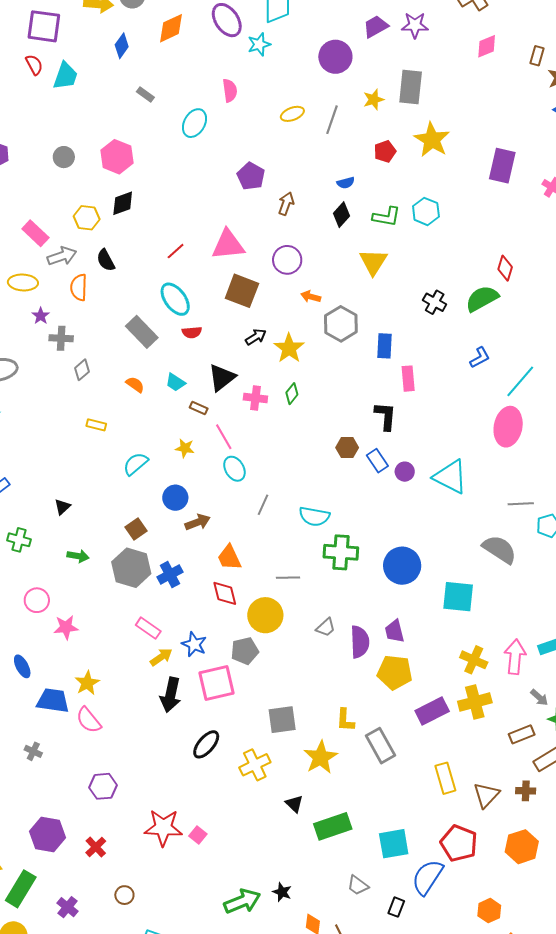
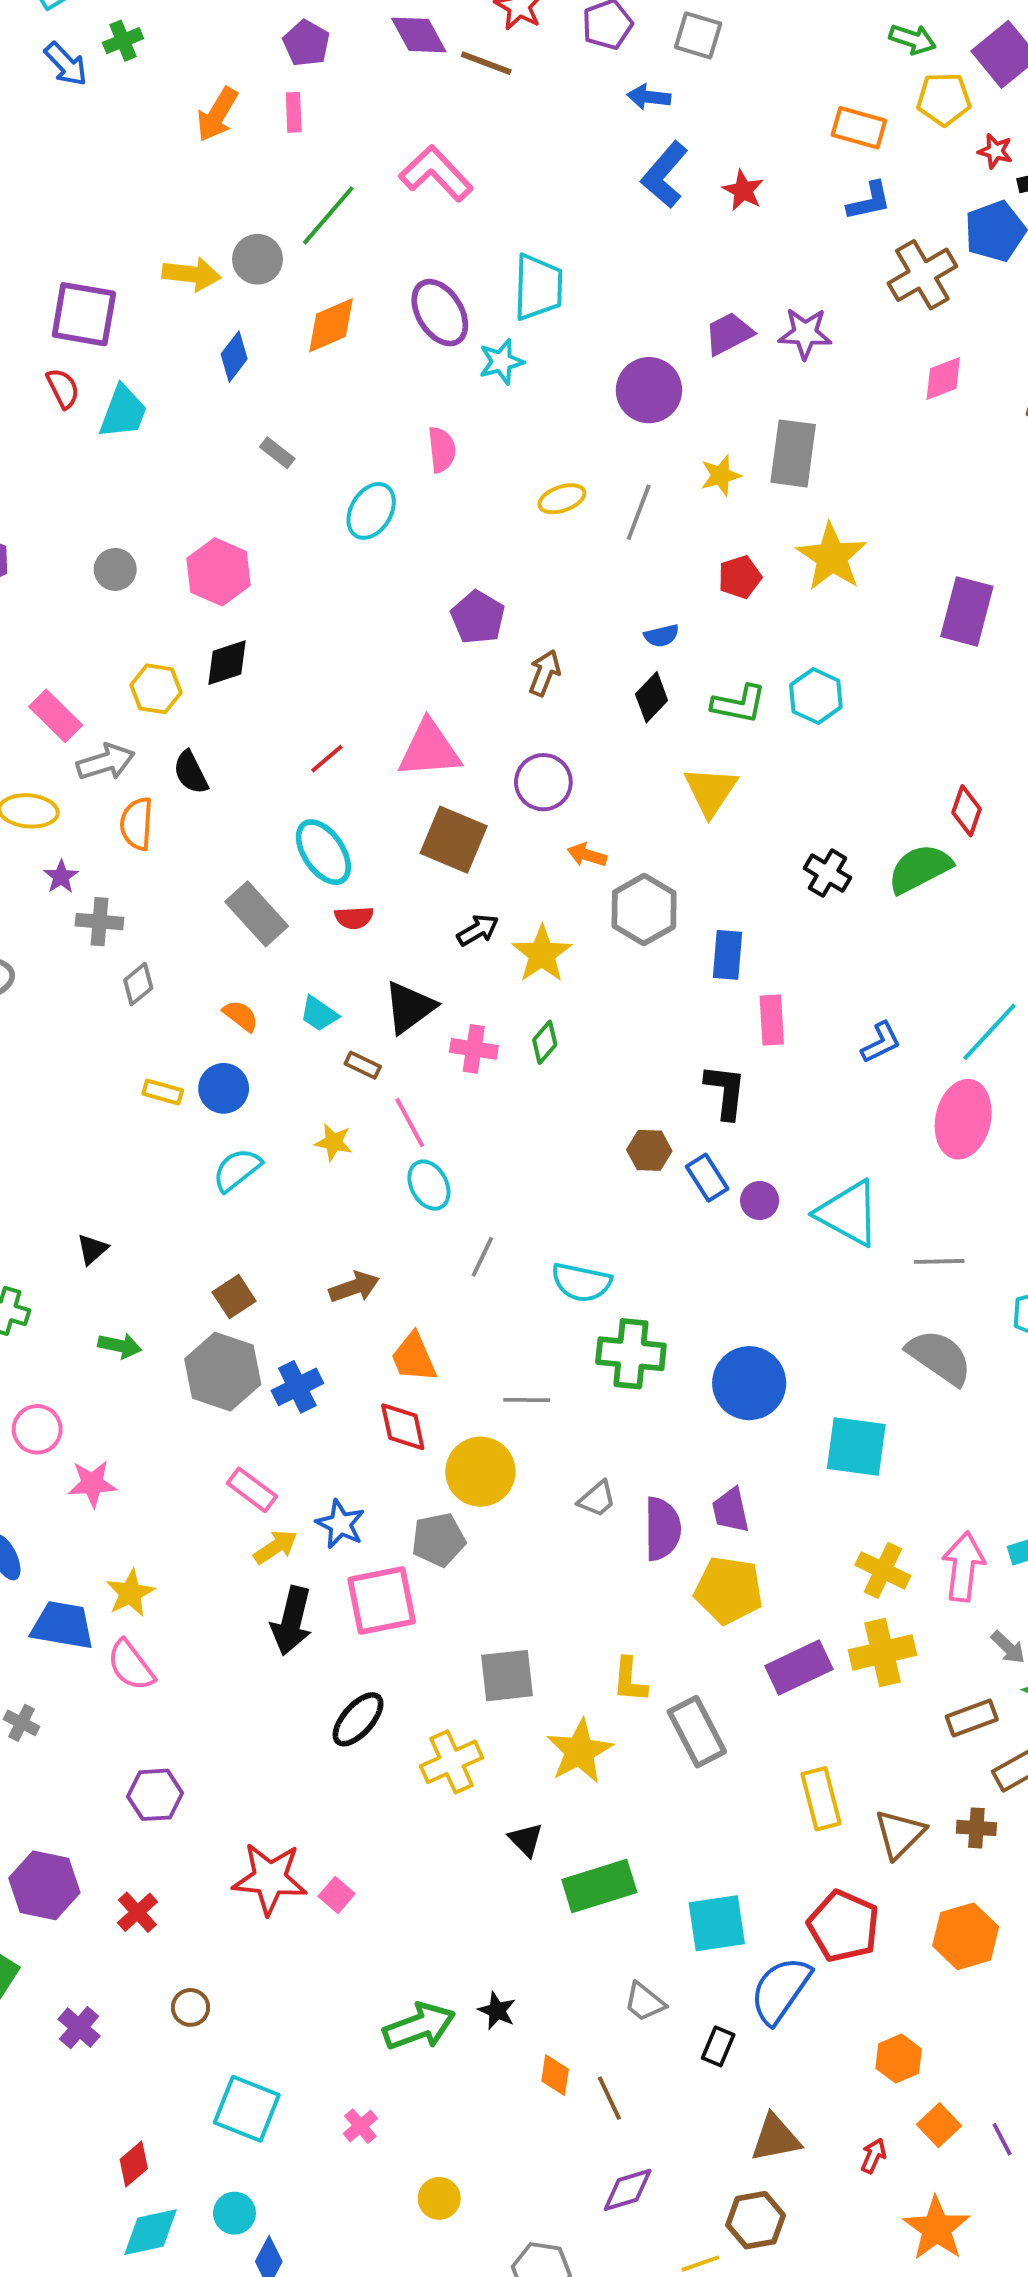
blue L-shape: (480, 358) -> (881, 1043), moved
blue circle: (175, 498) -> (224, 1088), moved
gray line: (521, 504) -> (939, 1261), moved

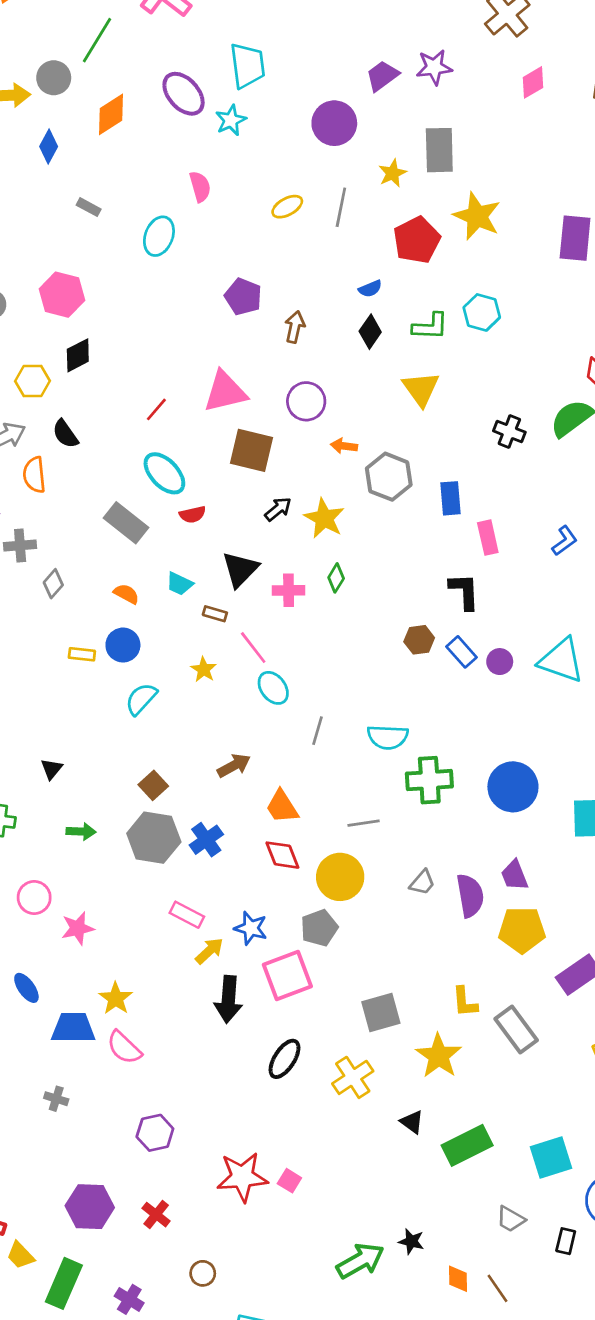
red pentagon: (740, 577) -> (417, 240), size x1.6
yellow star: (334, 1142) -> (204, 669), turned 30

